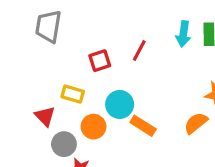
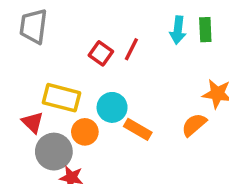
red square: (100, 61) -> (101, 53), moved, turned -35
yellow rectangle: (73, 94) -> (62, 98), size x1.5
gray circle: (64, 144) -> (54, 152), size x1.4

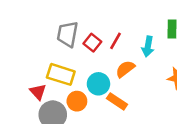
gray trapezoid: (33, 26) -> (68, 34), moved
cyan arrow: (178, 30) -> (148, 46), moved
orange semicircle: (194, 125) -> (125, 69), moved

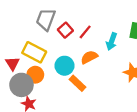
orange circle: (77, 101) -> (35, 75), moved

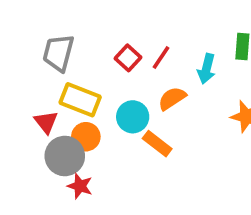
gray trapezoid: (46, 19) -> (58, 53), moved

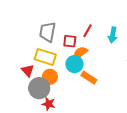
gray trapezoid: (58, 53) -> (48, 32), moved
red square: (128, 58) -> (70, 41), moved, turned -32
orange semicircle: (172, 98) -> (80, 53), moved

